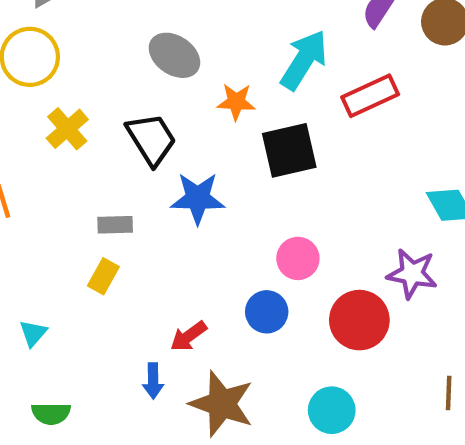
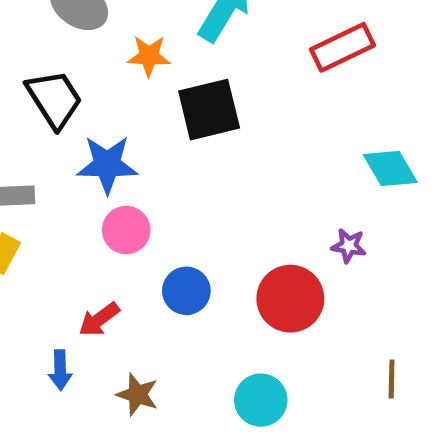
red rectangle: (370, 96) -> (342, 47), moved
pink circle: (298, 258) -> (126, 230), moved
purple star: (412, 274) -> (349, 246), size x0.6
brown star: (222, 404) -> (137, 395), size x0.6

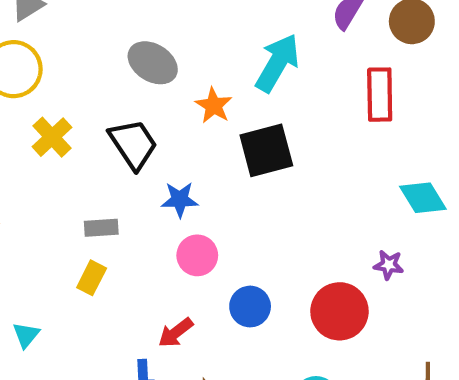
red rectangle: (342, 47) -> (380, 95), turned -64
orange star: (149, 56) -> (214, 105), turned 30
blue star: (107, 165) -> (180, 200), size x0.7

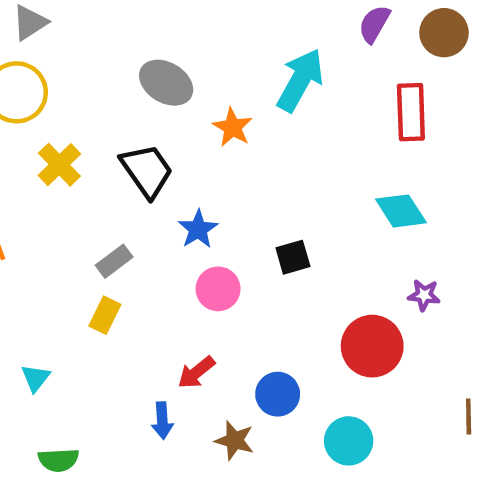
black square: (266, 150) -> (293, 257), moved, size x0.6
cyan diamond: (423, 198) -> (401, 211), moved
blue star: (180, 200) -> (198, 229), turned -30
gray rectangle: (101, 228) -> (114, 261), turned -32
blue circle: (250, 307) -> (278, 394), moved

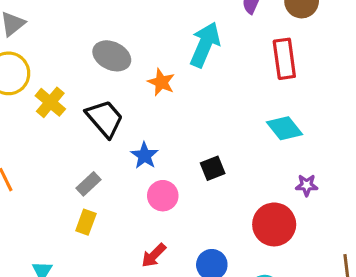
yellow cross: (59, 165) -> (50, 102), moved

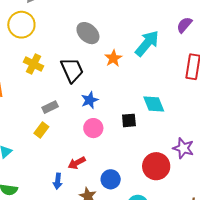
yellow cross: (50, 102) -> (33, 64), moved, turned -30
cyan diamond: (284, 128) -> (154, 104), moved
purple star: (307, 185) -> (183, 148), size x1.5

